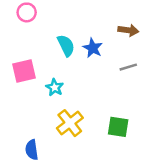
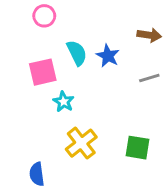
pink circle: (27, 12) -> (44, 16), moved
pink square: (24, 71) -> (43, 72), moved

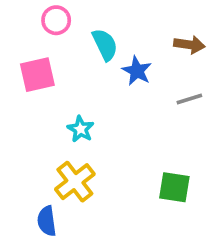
cyan semicircle: (77, 53) -> (105, 45), moved
pink square: (43, 72) -> (37, 75), moved
yellow cross: (81, 143) -> (75, 182), moved

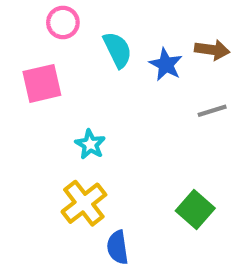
blue star: (137, 71) -> (166, 65), moved
green square: (174, 187) -> (195, 209), turned 32
blue semicircle: (47, 221) -> (118, 247), moved

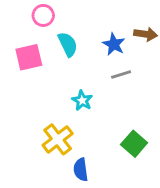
cyan semicircle: (118, 50) -> (68, 44), moved
gray line: (212, 111) -> (121, 75), moved
cyan star: (90, 144) -> (82, 100), moved

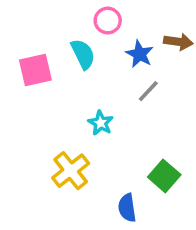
pink circle: (43, 15) -> (108, 21), moved
gray line: (121, 75) -> (148, 91), turned -30
blue semicircle: (81, 170) -> (127, 208), moved

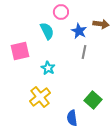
pink square: (35, 70) -> (20, 51), moved
gray line: (148, 91) -> (84, 52), turned -32
cyan star: (101, 123) -> (48, 68), moved

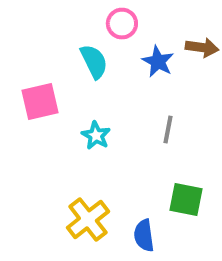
gray line: (84, 52) -> (168, 130), moved
yellow cross: (40, 97) -> (88, 219), moved
green square: (93, 100) -> (186, 199), turned -30

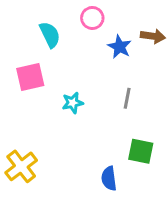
cyan semicircle: (94, 62) -> (50, 35), moved
cyan star: (96, 135) -> (73, 103), turned 30
yellow cross: (88, 219) -> (21, 166), moved

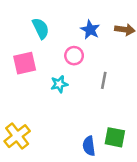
pink circle: (92, 18) -> (74, 56), moved
blue star: (120, 47) -> (90, 30), moved
green square: (141, 151) -> (115, 137), moved

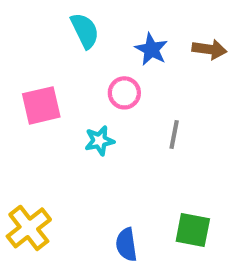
cyan semicircle: (41, 28) -> (85, 31), moved
blue semicircle: (89, 146) -> (126, 245), moved

